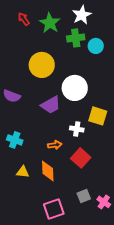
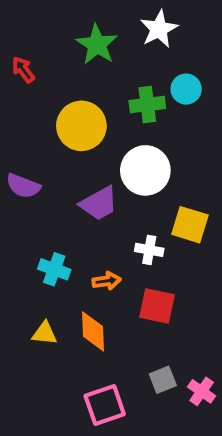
red arrow: (24, 19) -> (23, 70), moved
green cross: (76, 38) -> (147, 105), moved
cyan cross: (15, 140) -> (54, 269), moved
red square: (81, 158) -> (157, 306), turned -30

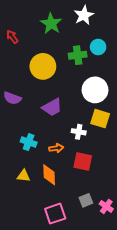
white circle: (145, 170) -> (95, 90), moved

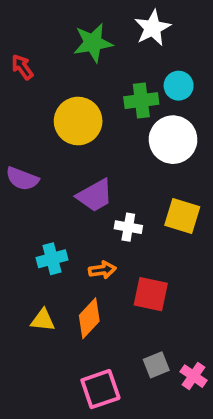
green star: (51, 23) -> (93, 43), turned 30
white circle: (95, 90) -> (173, 140), moved
white cross: (79, 132) -> (128, 227), moved
cyan cross: (29, 142) -> (52, 259), turned -35
orange diamond: (49, 175) -> (89, 318), turned 45

